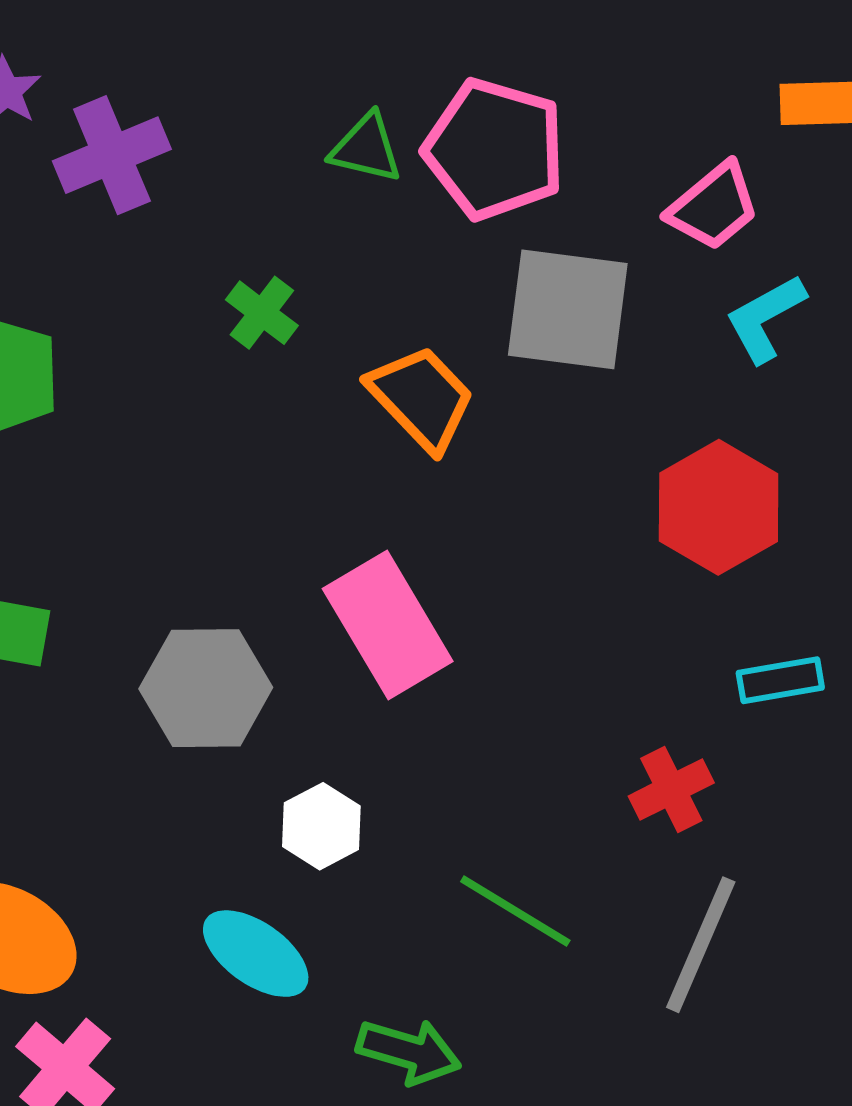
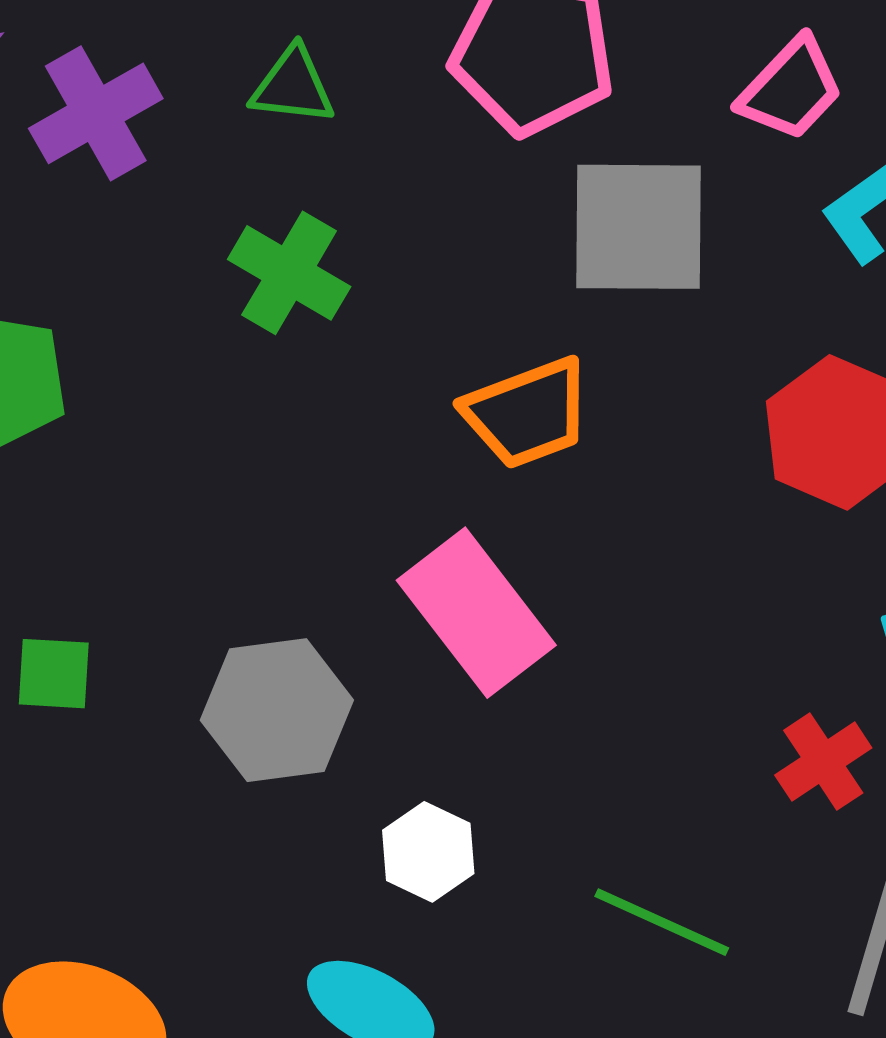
green triangle: (366, 148) -> (293, 86), moved
green cross: (262, 313) -> (289, 273), size x1.4
orange trapezoid: (421, 398) -> (527, 413), moved, turned 120

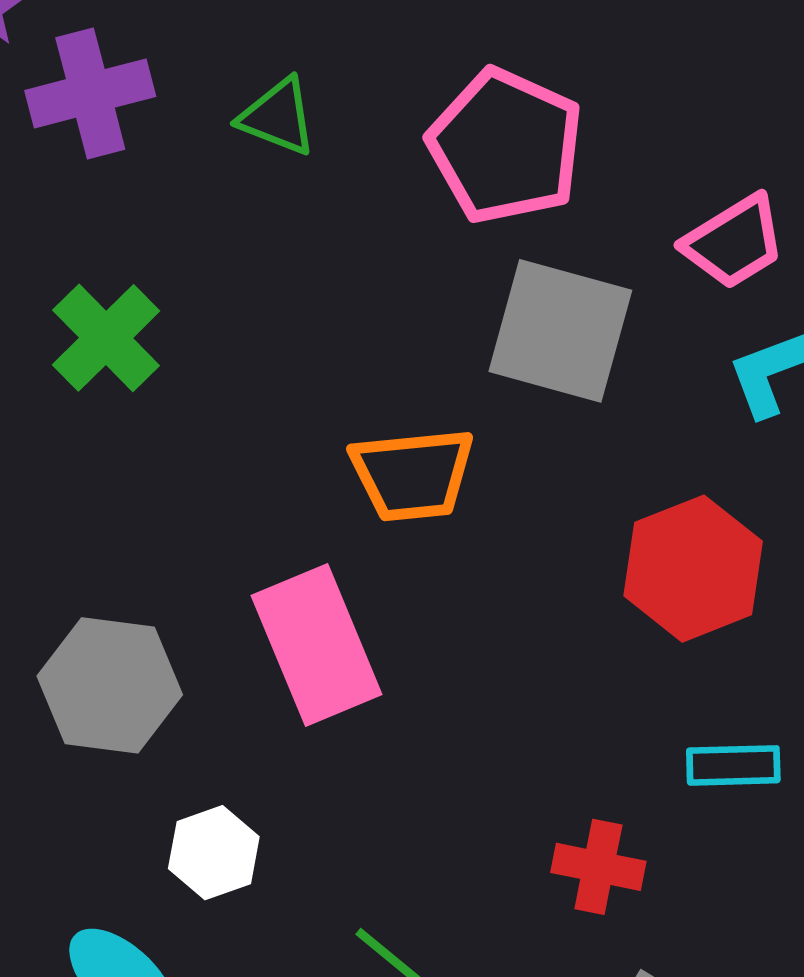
green cross: (289, 273) -> (106, 338), moved
red cross: (823, 762) -> (598, 867), turned 30

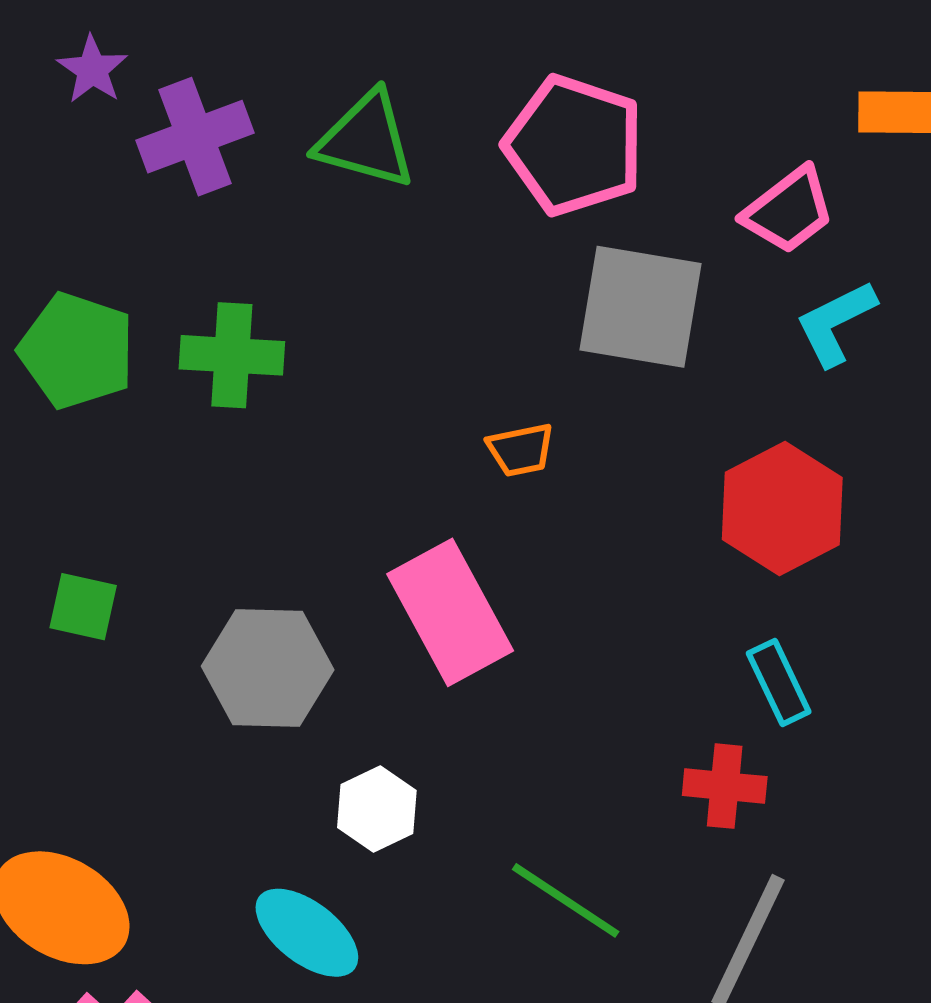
green triangle: (278, 117) -> (366, 140), size x1.4
green cross: (106, 338) -> (232, 355), turned -36
orange trapezoid: (413, 474) -> (521, 450), size x0.6
cyan rectangle: (733, 765) -> (779, 683), moved, turned 72

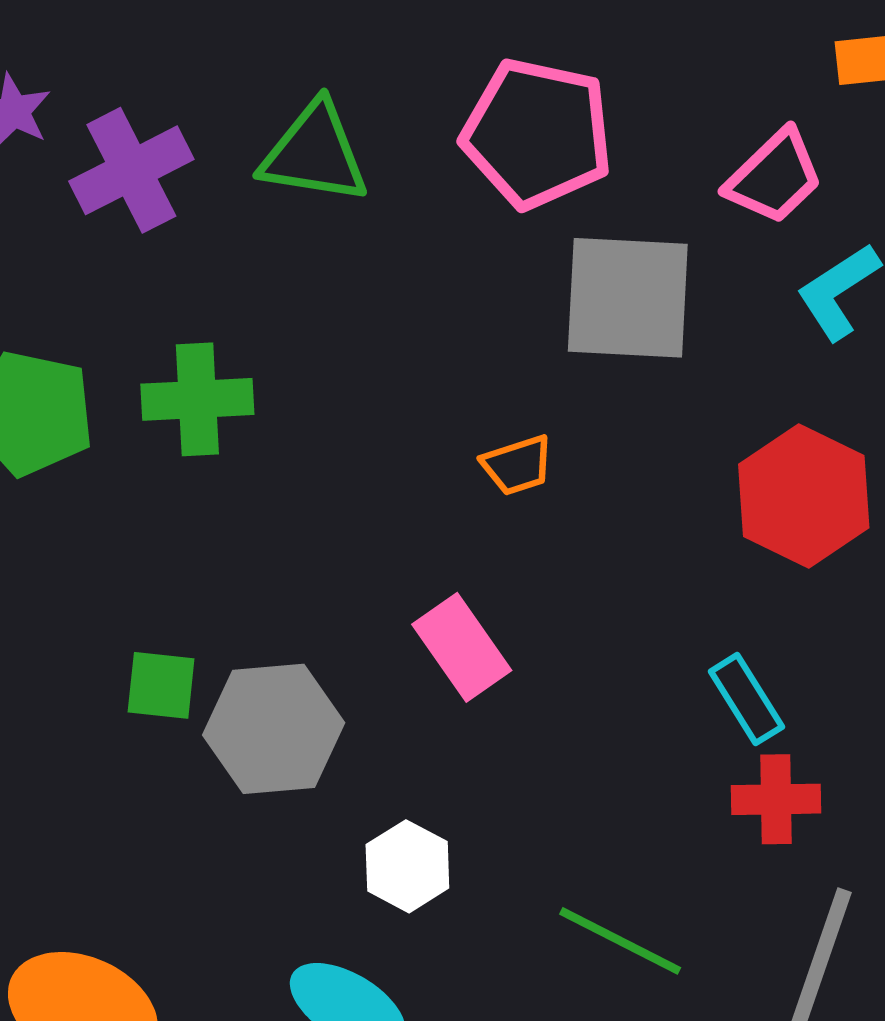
green square: (83, 607) -> (161, 685), moved
pink rectangle: (450, 612) -> (462, 647), size x0.7
cyan rectangle: (779, 683) -> (746, 699), moved

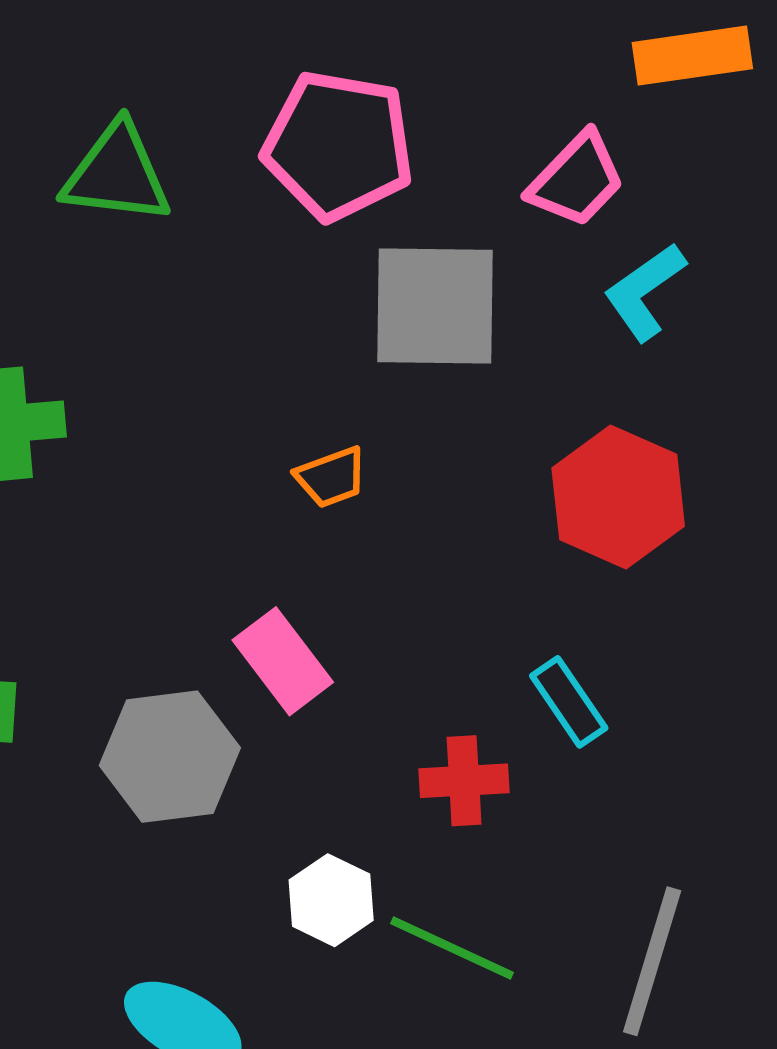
gray hexagon: (274, 729) -> (170, 757), moved
red cross: (776, 799) -> (464, 781), moved
white hexagon: (407, 866) -> (331, 900), moved

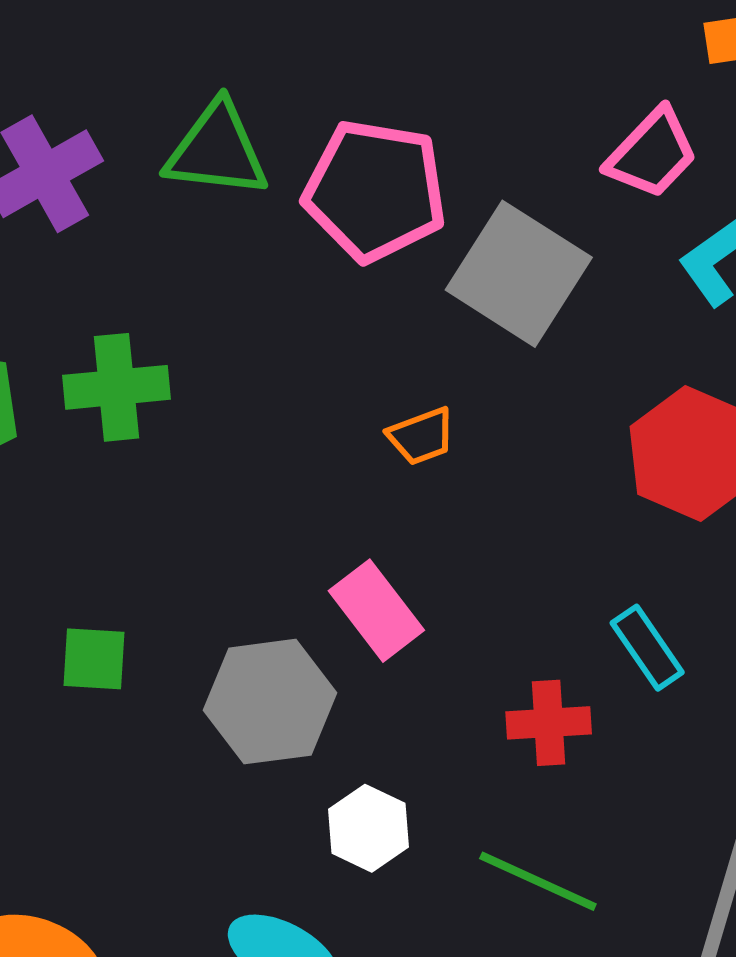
pink pentagon: (338, 146) -> (375, 191), moved
gray square: (435, 306) -> (519, 274), turned 32
white hexagon: (331, 900) -> (368, 828), moved

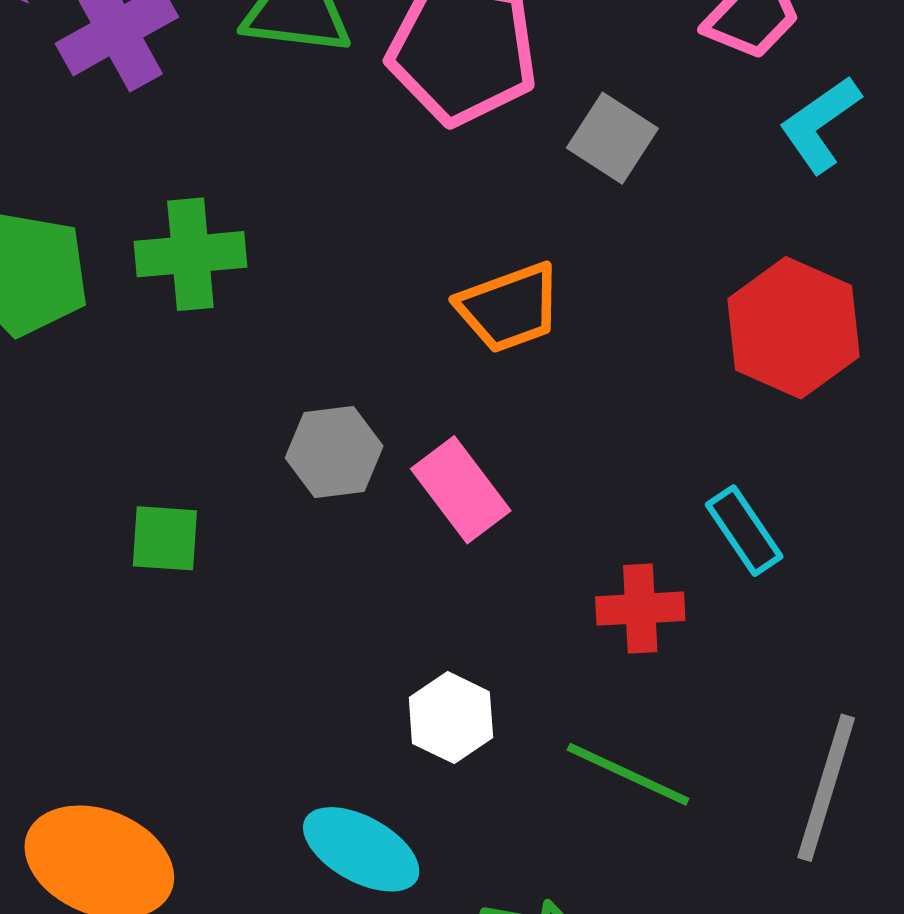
gray square: (519, 274) -> (612, 138), size x0.6
orange trapezoid: (421, 436) -> (509, 308), size x1.5
gray hexagon: (270, 702) -> (334, 452), moved, size x0.7

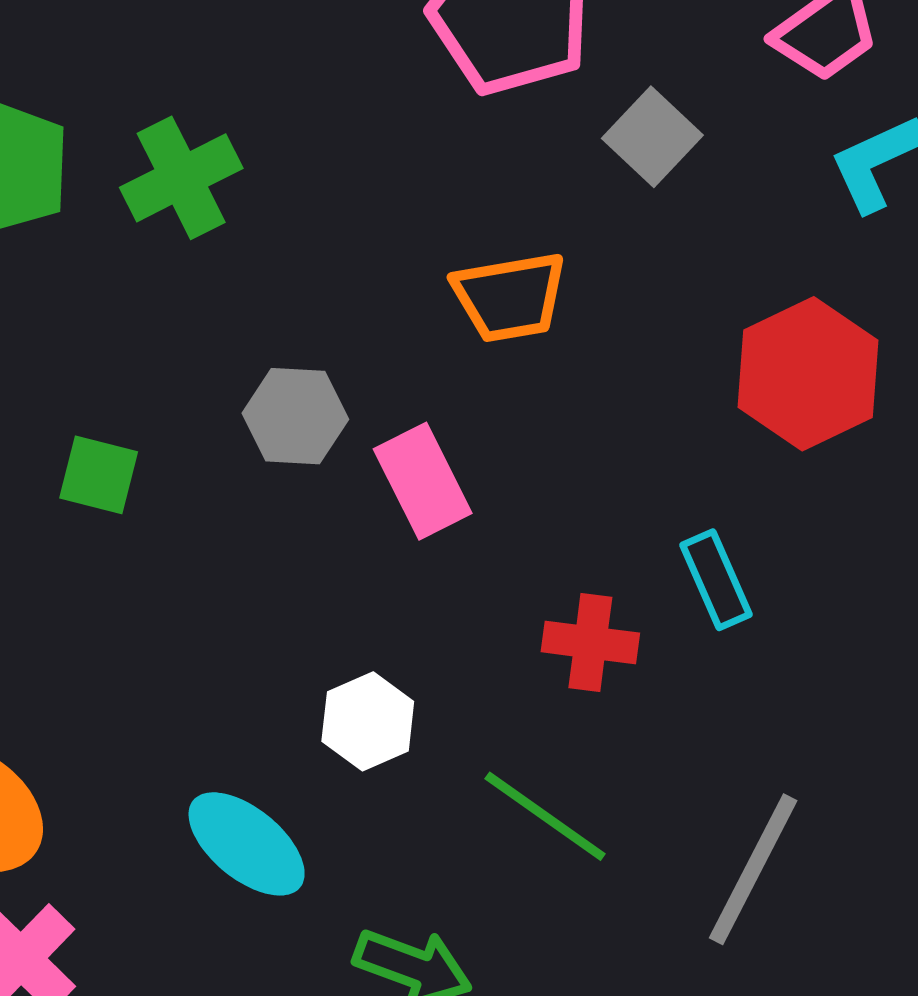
green cross: (190, 254) -> (181, 178), turned -32

